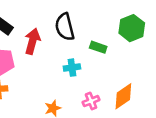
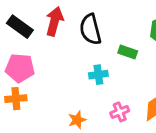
red arrow: (32, 41) -> (54, 21), moved

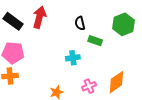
black semicircle: (90, 29) -> (80, 23), moved, size x0.6

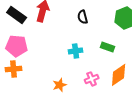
green rectangle: (95, 41) -> (108, 47), moved

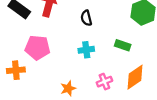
black semicircle: (83, 17) -> (86, 18), moved
pink pentagon: (17, 46) -> (37, 48), moved

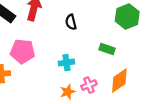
cyan cross: (86, 50) -> (66, 63), moved
orange star: (68, 88) -> (68, 92), moved

